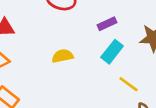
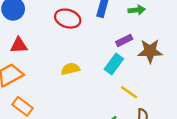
purple rectangle: (107, 24) -> (124, 40), moved

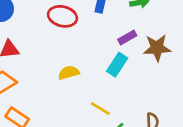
yellow line: (129, 92) -> (100, 108), moved

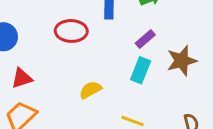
brown star: (157, 48) -> (182, 61), moved

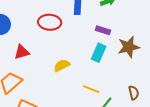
purple rectangle: (145, 39) -> (103, 30), turned 56
red triangle: (22, 78) -> (22, 52), moved

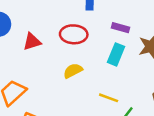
red ellipse: (50, 22) -> (74, 34), moved
red triangle: (22, 52) -> (32, 42), moved

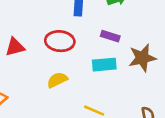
cyan rectangle: (116, 54) -> (104, 65), turned 60

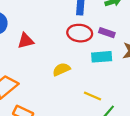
red ellipse: (60, 41) -> (80, 33), moved

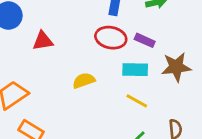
yellow line: (92, 96) -> (137, 101), moved

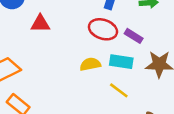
yellow semicircle: (84, 81) -> (90, 64), moved

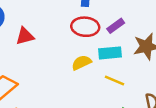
purple rectangle: (134, 36) -> (116, 26), turned -54

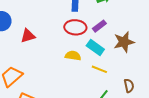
cyan rectangle: (110, 53) -> (95, 48), turned 42
yellow semicircle: (81, 63) -> (73, 56), turned 35

